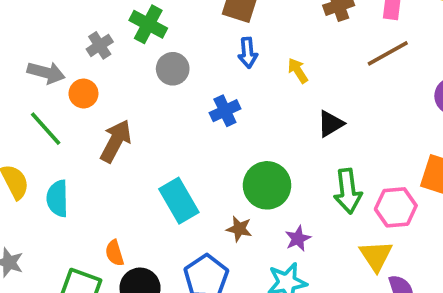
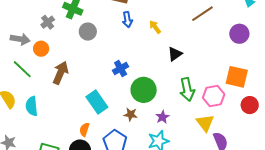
blue cross: (225, 111) -> (121, 68), moved
orange semicircle: (115, 253) -> (84, 130), moved, turned 40

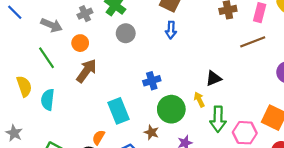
yellow arrow: (155, 27) -> (199, 100), moved
orange circle: (41, 49) -> (80, 43), moved

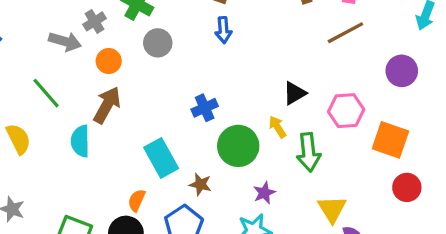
gray arrow: (51, 25) -> (65, 41), moved
orange circle: (80, 43) -> (109, 61), moved
cyan semicircle: (48, 100) -> (80, 141), moved
brown star: (151, 132) -> (200, 184), moved
pink hexagon: (245, 133) -> (346, 111), moved

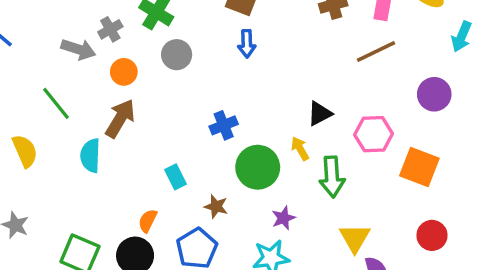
cyan rectangle: (161, 158) -> (175, 177), size x0.6
red circle: (407, 187) -> (432, 235), moved

